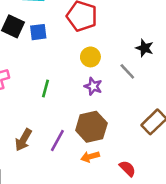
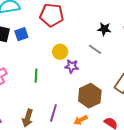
yellow circle: (90, 57) -> (60, 52), moved
brown hexagon: (91, 127) -> (90, 96), moved

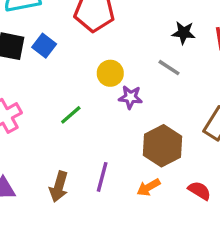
blue square: (21, 34) -> (44, 46), turned -32
green line: (36, 76) -> (71, 115), turned 48

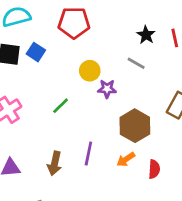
black star: (184, 33) -> (146, 35), turned 30
red semicircle: (199, 191) -> (154, 169), moved, turned 66

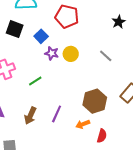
black star: (146, 35) -> (119, 22), moved
blue square: (36, 52) -> (41, 36), moved
purple star: (107, 89) -> (52, 53), moved
green line: (61, 106) -> (35, 81), moved

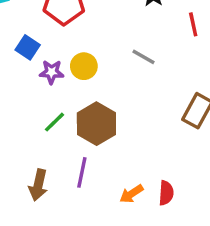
green line: (35, 81) -> (55, 122), moved
brown hexagon: (95, 101) -> (96, 124), moved
orange arrow: (83, 124) -> (132, 194), moved

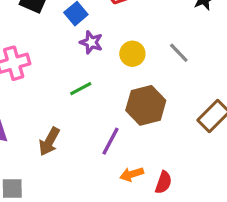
yellow circle: (84, 66) -> (132, 54), moved
brown hexagon: (96, 124) -> (146, 105), moved
purple line: (82, 172) -> (110, 141), moved

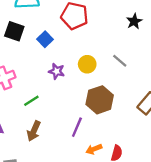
purple star: (91, 42) -> (57, 71), moved
green line: (81, 89) -> (31, 101), moved

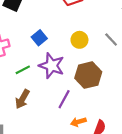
blue square: (45, 39) -> (39, 38), moved
purple star: (57, 71) -> (52, 66), moved, size x1.6

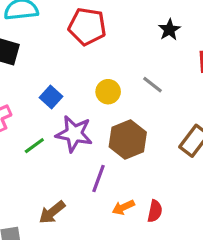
brown arrow: (22, 99) -> (52, 212), moved, turned 30

